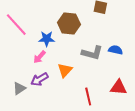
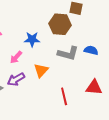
brown hexagon: (69, 24) -> (60, 24), moved
blue star: (47, 39) -> (32, 39), moved

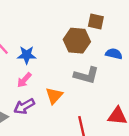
blue star: (32, 39) -> (27, 55), moved
blue semicircle: (91, 50) -> (114, 54), moved

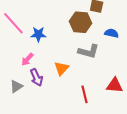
pink arrow: (24, 80) -> (27, 59), moved
purple arrow: (24, 106) -> (36, 77), turned -84

